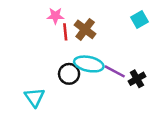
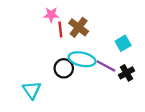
cyan square: (139, 20) -> (123, 43), moved

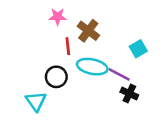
red line: (60, 30) -> (68, 46), moved
black circle: (64, 68) -> (56, 77), moved
black cross: (126, 73) -> (129, 94), moved, turned -35

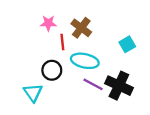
pink star: (58, 17) -> (48, 23), moved
purple line: (119, 74) -> (93, 84), moved
black cross: (129, 94) -> (119, 86), size x1.6

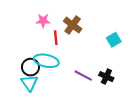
cyan ellipse: (85, 61) -> (46, 61), moved
black circle: (52, 70) -> (30, 67), moved
black cross: (119, 86) -> (106, 77), size x0.6

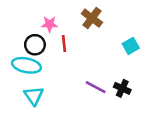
brown cross: (73, 25) -> (92, 18), moved
cyan ellipse: (46, 61) -> (26, 65), moved
black circle: (30, 67) -> (35, 45), moved

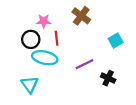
cyan ellipse: (26, 65) -> (45, 58), moved
purple line: (96, 87) -> (84, 64), moved, turned -54

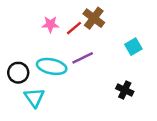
red line: (57, 38) -> (74, 28), moved, turned 56
black circle: (31, 39) -> (18, 73), moved
purple line: (84, 64) -> (83, 58), moved

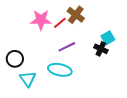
pink star: (50, 24) -> (41, 20), size x1.5
cyan ellipse: (52, 66) -> (60, 70), moved
black cross: (125, 90) -> (101, 49), moved

